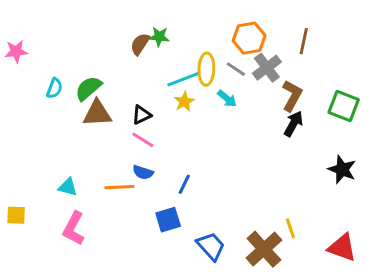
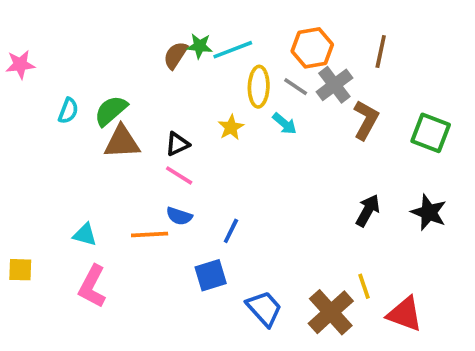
cyan line: (183, 79) -> (233, 50), moved
black arrow: (293, 124) -> (368, 211), moved
red triangle: (342, 248) -> (405, 314), moved

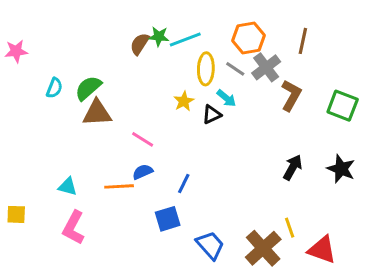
black triangle: (177, 144) -> (212, 114), moved
blue semicircle: (179, 216) -> (143, 172), turned 138

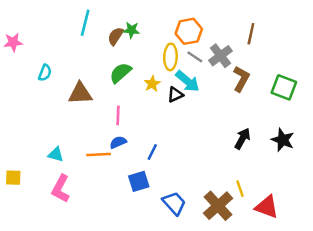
orange hexagon: (248, 38) -> (189, 31), moved
cyan line: (185, 39) -> (85, 23), moved, turned -55
green semicircle: (88, 88) -> (120, 73), moved
cyan arrow: (226, 98) -> (188, 81), size x1.5
pink line: (143, 139) -> (118, 115), turned 60

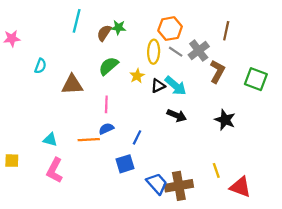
cyan arrow: (188, 81) -> (176, 86), moved
black arrow: (242, 139) -> (177, 115), moved, turned 84
black star: (283, 140) -> (225, 120), moved
brown cross: (218, 206) -> (179, 186), moved, turned 32

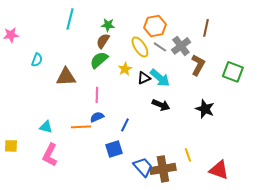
brown semicircle: (104, 33) -> (103, 41), moved
yellow ellipse: (154, 52) -> (140, 47), turned -35
yellow line: (216, 170) -> (188, 155), moved

